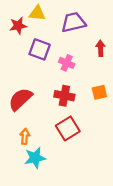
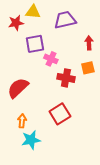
purple square: (40, 49) -> (35, 44), turned -30
pink cross: (67, 63) -> (51, 59), moved
orange square: (99, 92) -> (88, 68), moved
red cross: (64, 96) -> (66, 78), moved

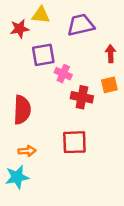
red semicircle: (18, 88) -> (22, 110), turned 135
red square: (60, 114) -> (74, 142), turned 30
orange arrow: (22, 121) -> (27, 151), turned 80
cyan star: (31, 140) -> (17, 177), moved

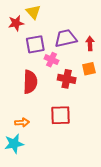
yellow triangle: (41, 15) -> (33, 12), turned 42
purple trapezoid: (81, 25) -> (66, 38), moved
red semicircle: (22, 110) -> (30, 82), moved

